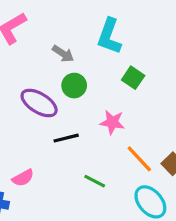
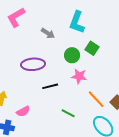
green circle: (74, 86) -> (72, 55), moved
purple ellipse: (39, 103) -> (33, 64), turned -35

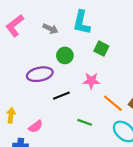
gray arrow: (48, 33) -> (50, 29), moved
green circle: (72, 55) -> (65, 55), moved

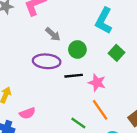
gray arrow: (50, 29) -> (53, 34), moved
black line: (61, 96) -> (74, 76), moved
orange line: (113, 103) -> (100, 110), moved

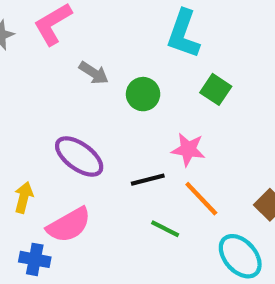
purple ellipse: (47, 61) -> (79, 156), moved, turned 40
black line: (74, 76) -> (148, 180), moved
pink semicircle: (27, 113) -> (69, 225), size x1.5

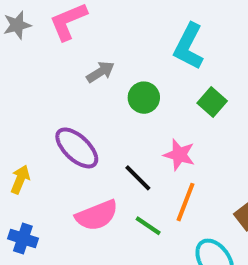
gray arrow: (94, 73) -> (100, 72), turned -72
black line: (148, 180) -> (138, 178), turned 52
orange line: (201, 199) -> (186, 202), turned 57
pink semicircle: (69, 225) -> (97, 215), moved

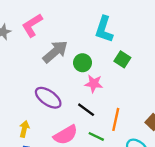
gray arrow: (100, 72) -> (55, 52), size x1.6
pink star: (179, 155) -> (94, 84), moved
yellow arrow: (20, 179) -> (24, 129), moved

